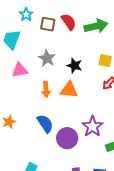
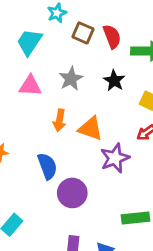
black star: (74, 66) -> (114, 81), moved
purple star: (92, 126) -> (115, 158), moved

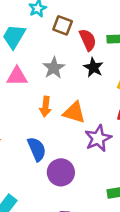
red semicircle: (112, 37) -> (88, 40), moved

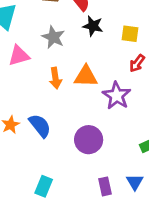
blue semicircle: (37, 149) -> (40, 126), moved

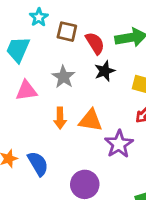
black star: (93, 26) -> (105, 71), turned 30

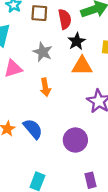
red semicircle: (95, 43) -> (65, 19), turned 30
orange triangle: (91, 120) -> (82, 66), moved

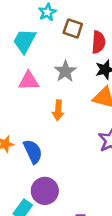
purple circle: (75, 140) -> (45, 191), moved

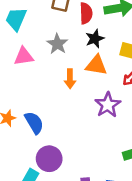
orange arrow: (58, 110) -> (70, 79), moved

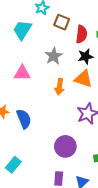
pink triangle: (24, 56) -> (22, 73), moved
purple circle: (49, 159) -> (65, 146), moved

